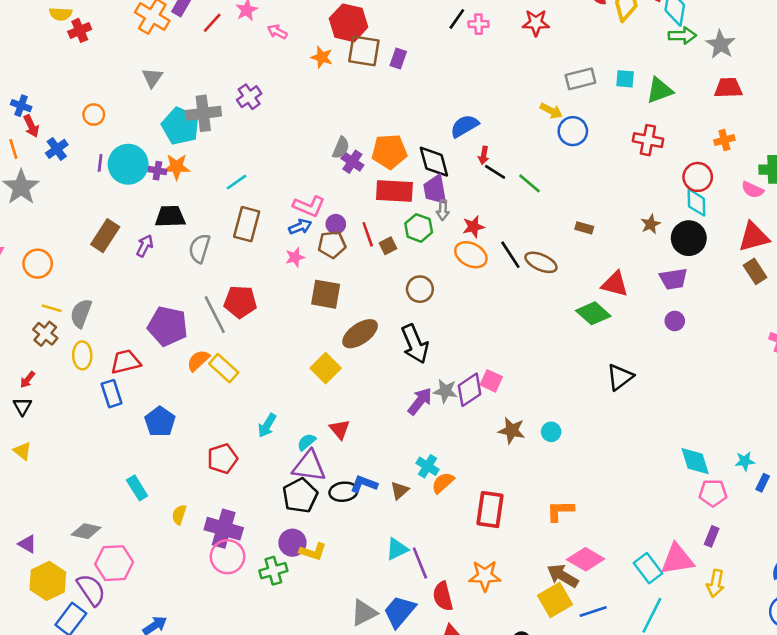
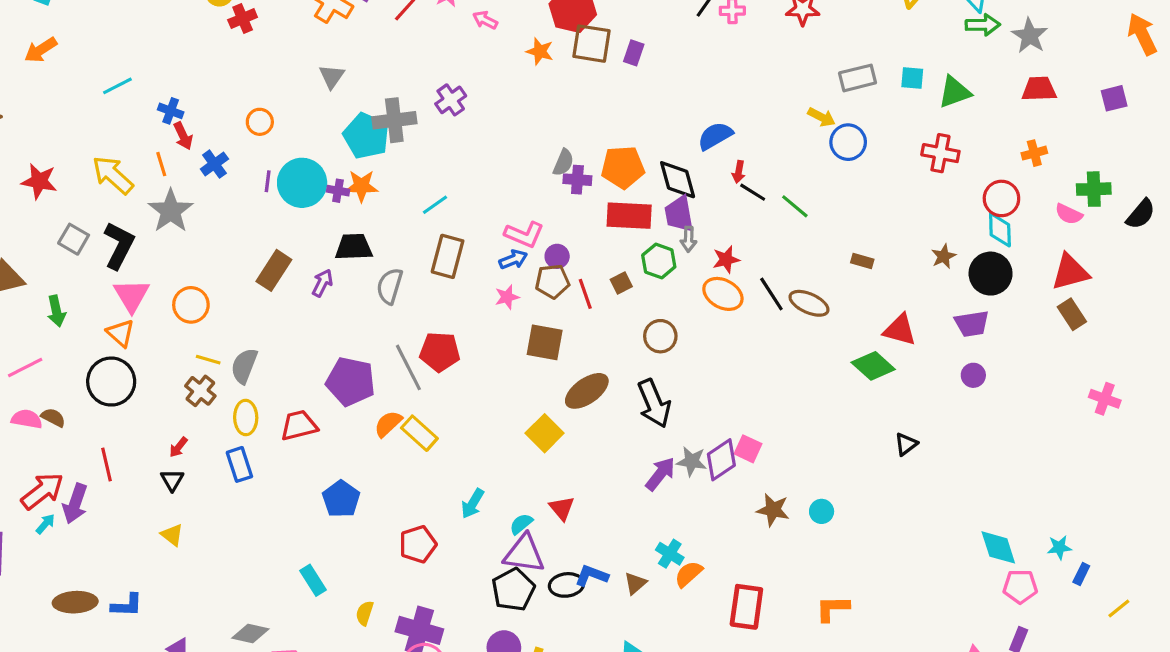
purple cross: (352, 162) -> (577, 180), turned -30
red line: (368, 234) -> (585, 294), moved
black triangle: (620, 377) -> (906, 444), size x0.7
blue rectangle: (112, 394) -> (239, 464), moved

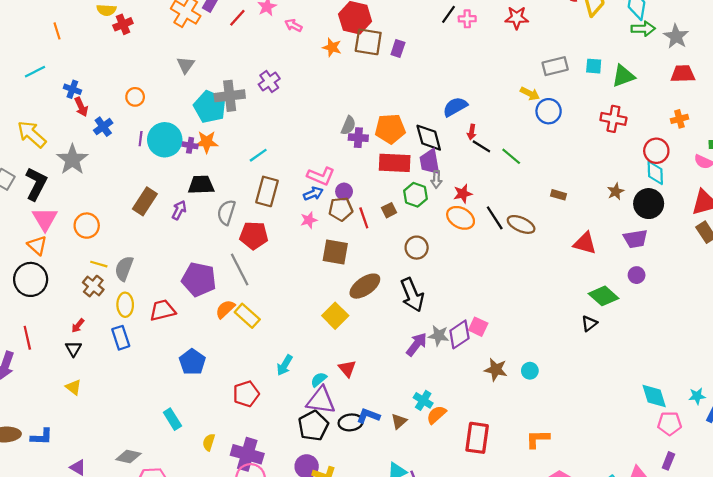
orange line: (161, 164) -> (57, 31), moved
red pentagon: (440, 352) -> (254, 235), moved
green diamond: (873, 366) -> (604, 296), moved

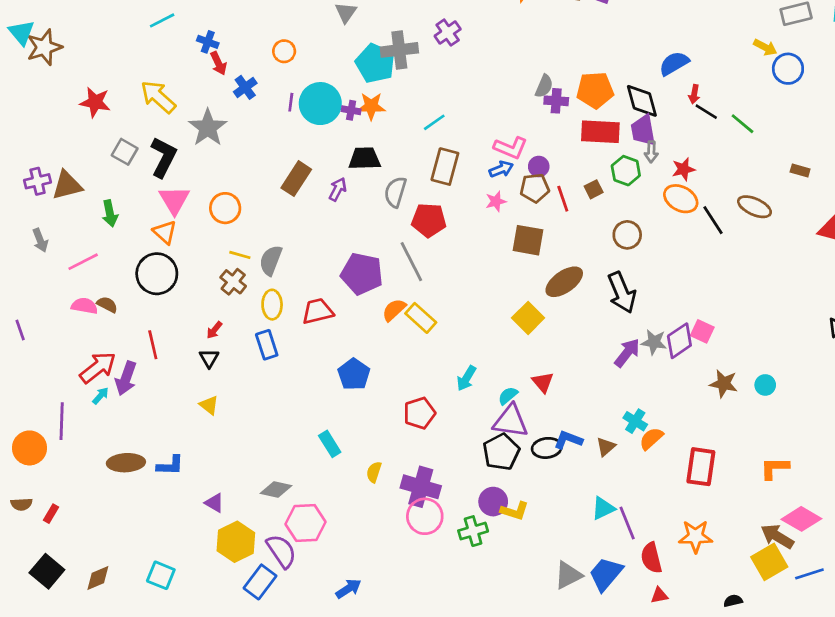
black line: (495, 218) -> (713, 220), moved

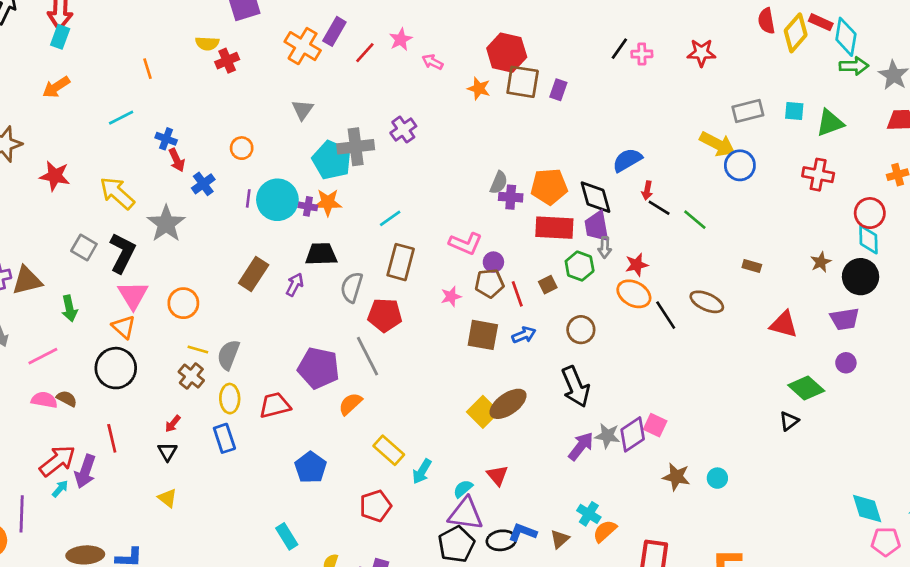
yellow arrow: (765, 47) -> (717, 144), size x1.5
red star: (95, 102) -> (55, 176), moved
blue arrow: (501, 169) -> (524, 335), moved
brown ellipse: (564, 282) -> (508, 404), moved
yellow rectangle: (421, 318) -> (389, 450), moved

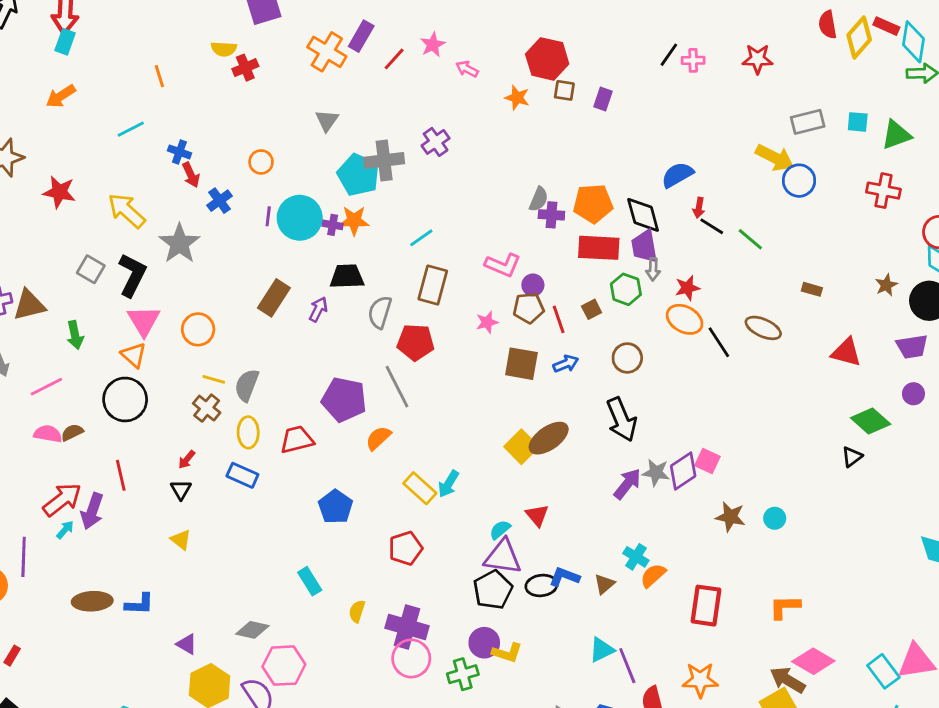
brown square: (523, 82) -> (564, 90), size x0.6
brown semicircle: (67, 399) -> (72, 432), turned -54
blue rectangle: (224, 438) -> (242, 475), turned -48
cyan arrow: (422, 471) -> (448, 484), moved

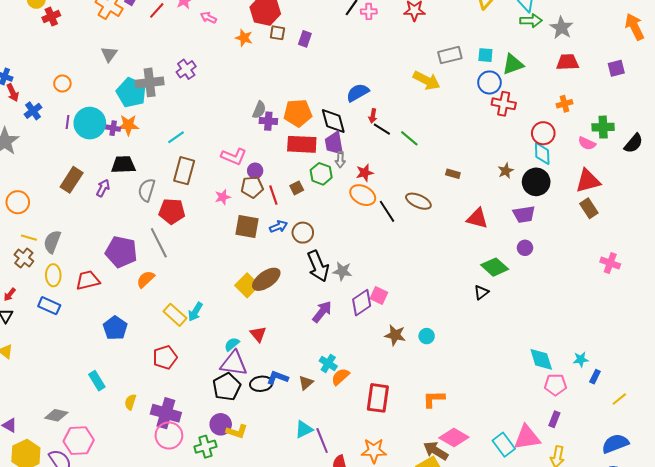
blue circle: (799, 181) -> (489, 82), moved
brown circle: (627, 358) -> (303, 233), moved
gray star: (656, 472) -> (342, 271), moved

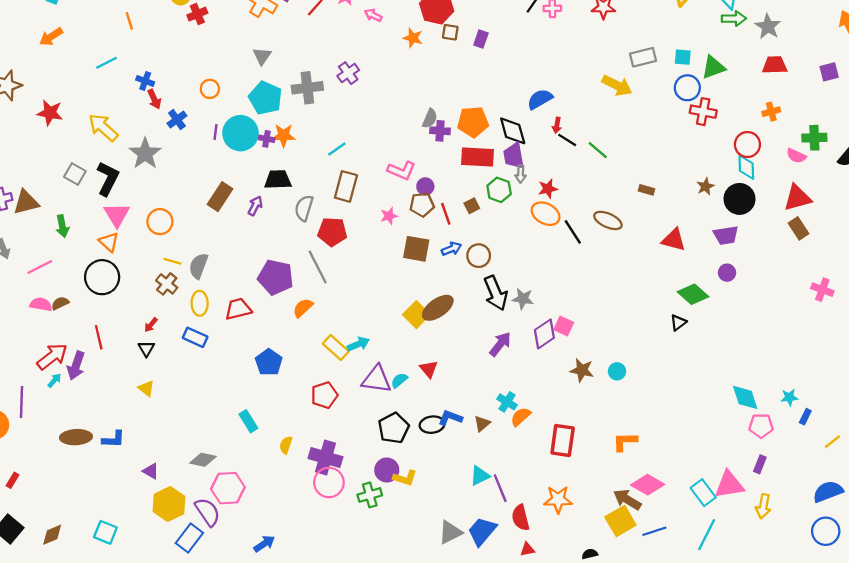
cyan pentagon: (131, 93) -> (265, 98), moved
cyan arrow: (195, 312) -> (358, 344), turned -144
purple triangle: (234, 363) -> (377, 379), moved

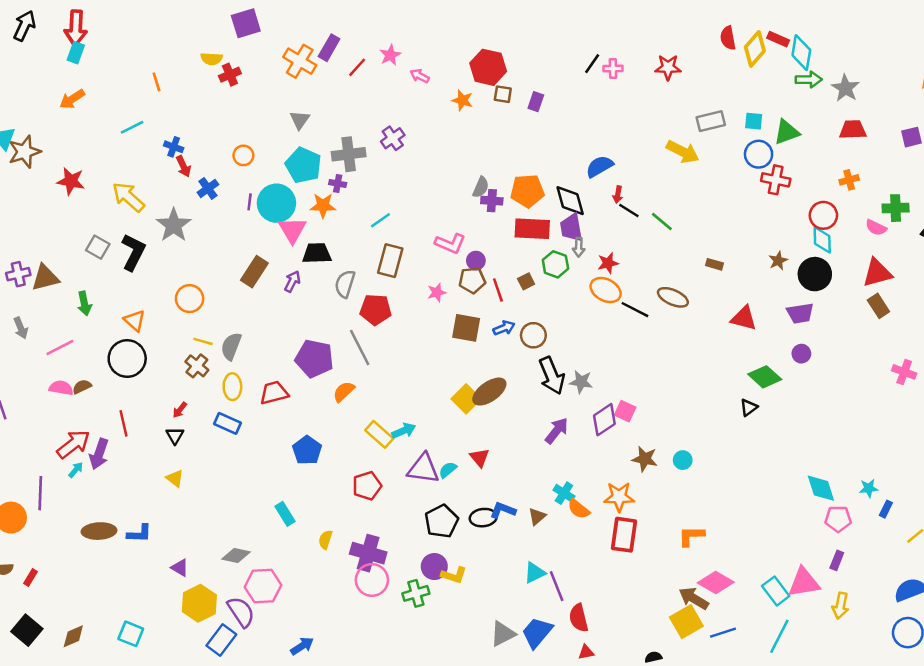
purple cross: (267, 139) -> (338, 184), moved
pink triangle: (117, 215) -> (292, 230), moved
black line: (573, 232) -> (635, 310), turned -30
orange semicircle: (521, 417) -> (579, 509), turned -100
orange star: (558, 499) -> (619, 497), moved

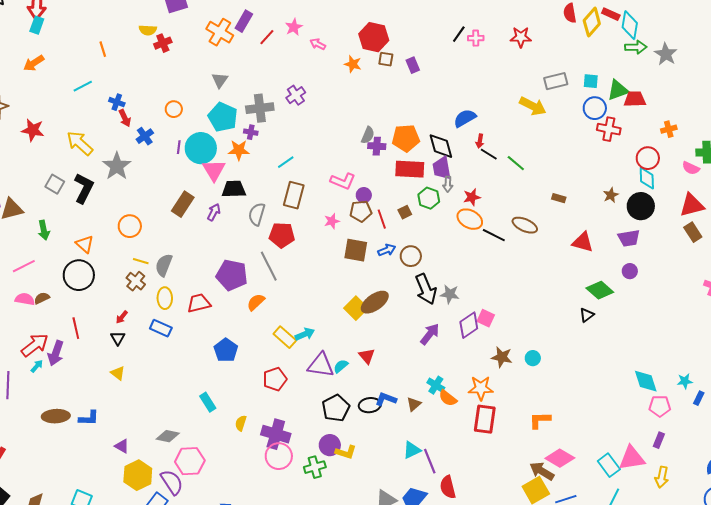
purple rectangle: (536, 102) -> (413, 65), turned -42
red trapezoid: (853, 130) -> (635, 99), moved

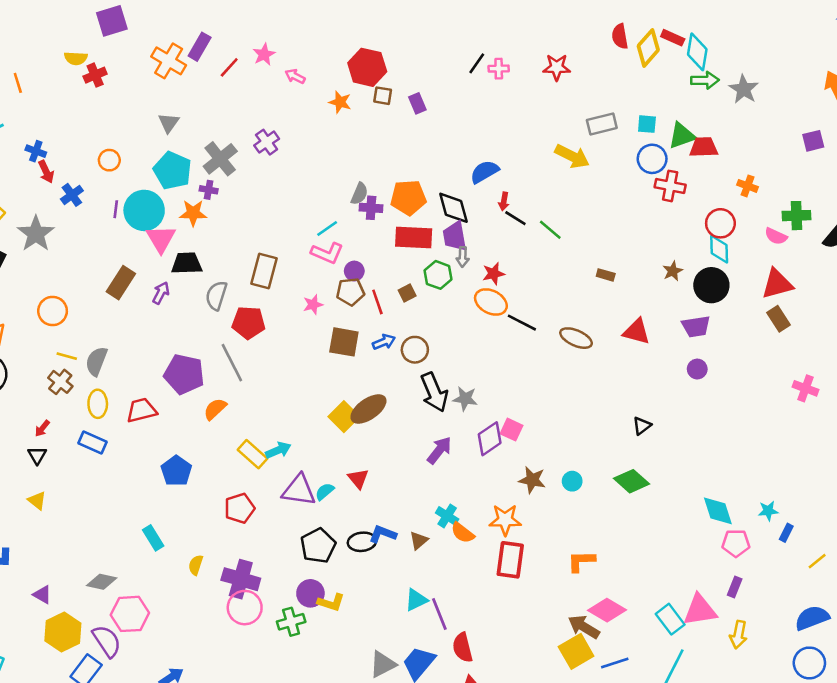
gray cross: (260, 108) -> (220, 159), turned -32
orange cross: (669, 129) -> (748, 186), turned 35
cyan line: (286, 162) -> (327, 228), moved
brown ellipse: (525, 225) -> (576, 338), moved
green diamond: (600, 290) -> (631, 481), moved

